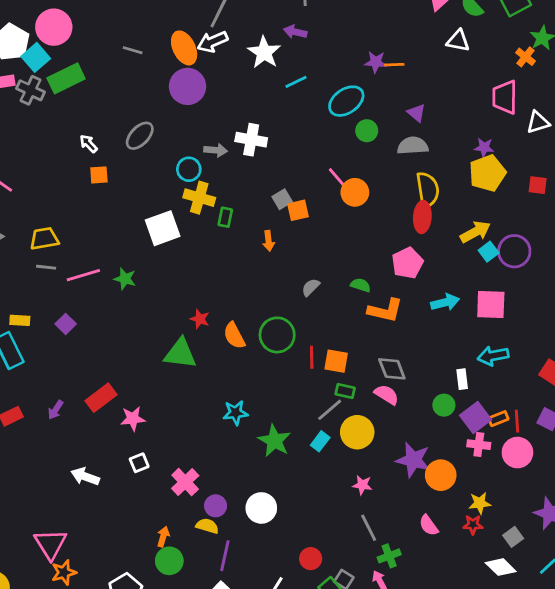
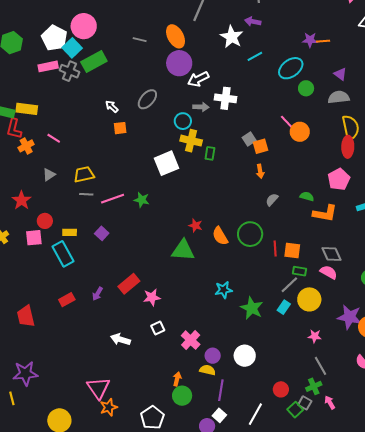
white arrow: (213, 42) -> (198, 79), moved
orange arrow: (269, 241) -> (260, 171), moved
green cross: (389, 556) -> (314, 386), moved

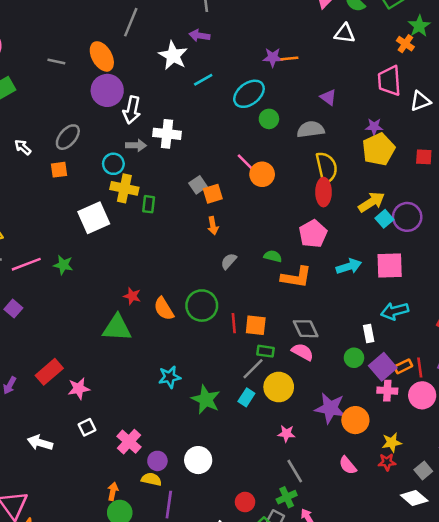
purple triangle: (340, 74) -> (328, 97), moved
white arrow: (198, 79) -> (132, 110), turned -50
orange square: (120, 128) -> (59, 170), moved

